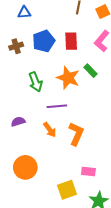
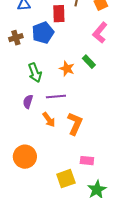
red rectangle: (71, 41) -> (59, 14), moved
orange star: (68, 78) -> (67, 69), size x0.7
purple semicircle: (18, 122) -> (28, 102), moved, turned -56

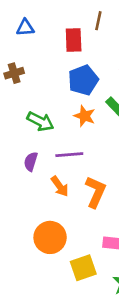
blue pentagon: (43, 33) -> (83, 80), moved
green arrow: (35, 73) -> (40, 121), turned -42
orange circle: (25, 157) -> (50, 237), moved

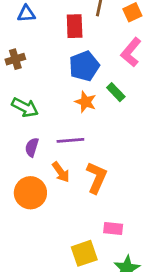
green arrow: (40, 121) -> (25, 107), moved
orange circle: (50, 237) -> (30, 193), moved

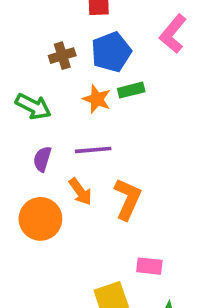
brown cross: (15, 59) -> (62, 56), moved
green rectangle: (116, 92) -> (131, 90), moved, turned -60
orange star: (86, 102) -> (97, 99), moved

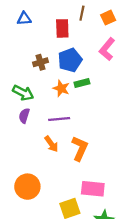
purple semicircle: (42, 159) -> (24, 116), moved
orange circle: (40, 219) -> (27, 187), moved
pink rectangle: (149, 266) -> (93, 189), size x1.5

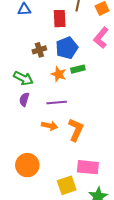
orange arrow: (51, 144) -> (50, 126), turned -42

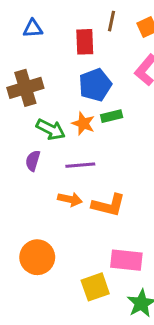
brown cross: (39, 50) -> (25, 88), moved, size x1.6
green arrow: (23, 78) -> (51, 129), moved
orange L-shape: (76, 130) -> (109, 205), turned 80

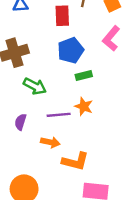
orange star: (83, 124) -> (84, 106), moved
purple semicircle: (33, 161) -> (20, 122), moved
orange L-shape: (109, 205) -> (75, 161), moved

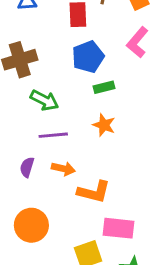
purple line: (59, 115) -> (53, 135), moved
purple semicircle: (20, 122) -> (27, 167), moved

